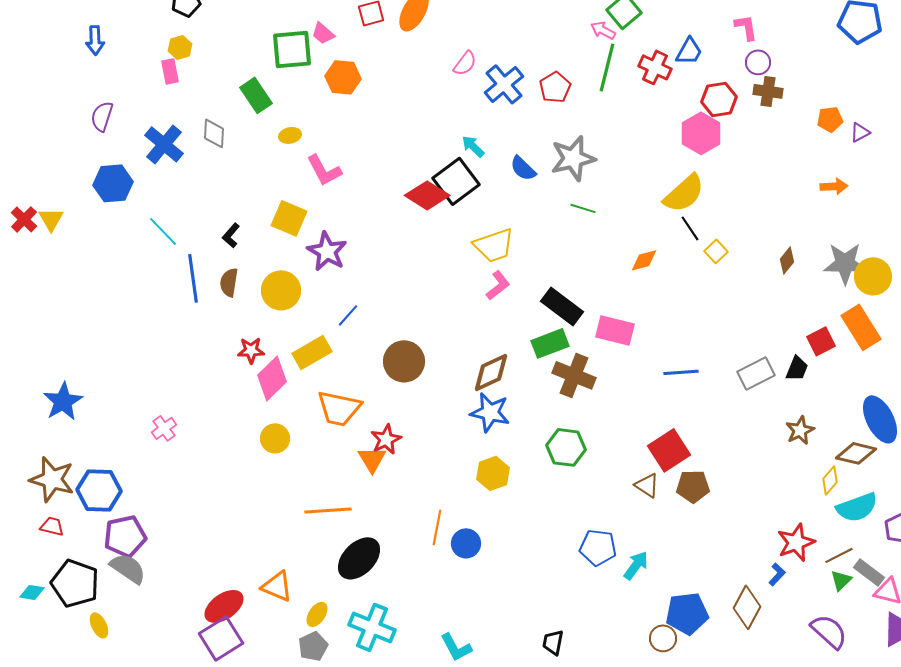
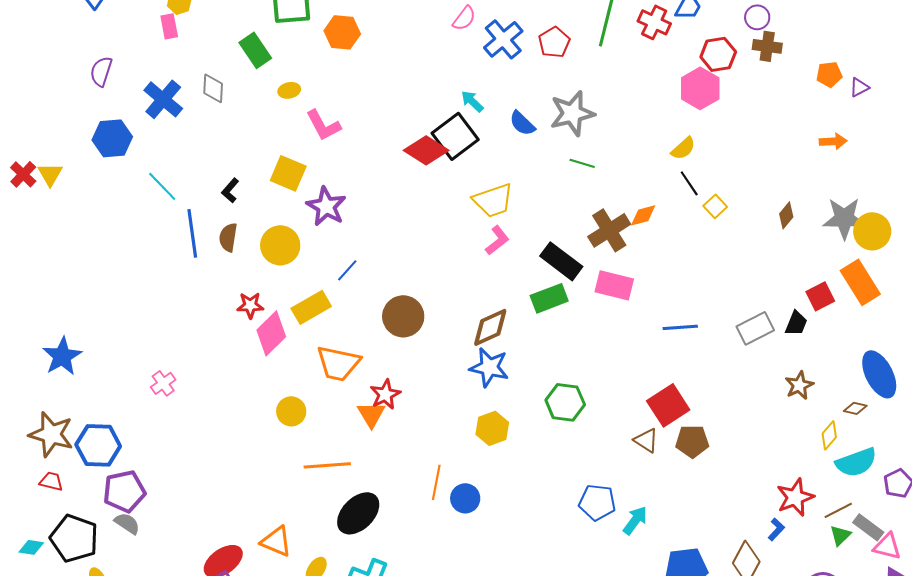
yellow semicircle: (684, 193) -> (683, 148), size x0.6
brown cross: (574, 375) -> (609, 230), moved, turned 36
yellow circle: (275, 438) -> (291, 411), moved
brown diamond: (856, 453) -> (855, 408), size x0.6
gray semicircle: (128, 568) -> (127, 523), size x0.7

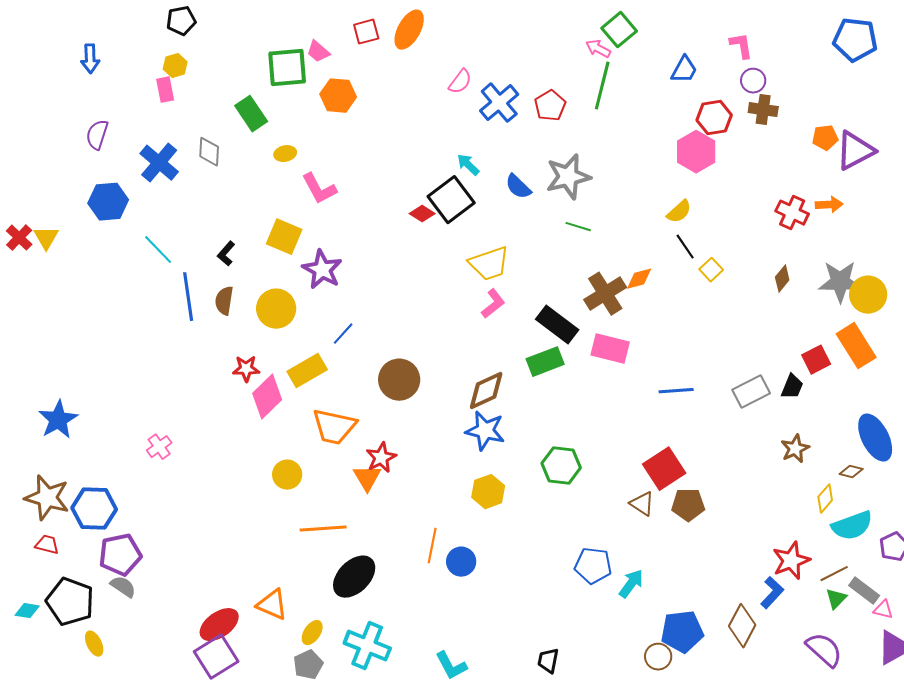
red cross: (654, 22) -> (792, 213), moved
purple triangle: (859, 87) -> (855, 151), size x2.0
red diamond: (426, 150) -> (422, 214), size x0.6
blue L-shape: (776, 529) -> (772, 593), size x1.4
pink triangle: (887, 546) -> (883, 610), size x0.7

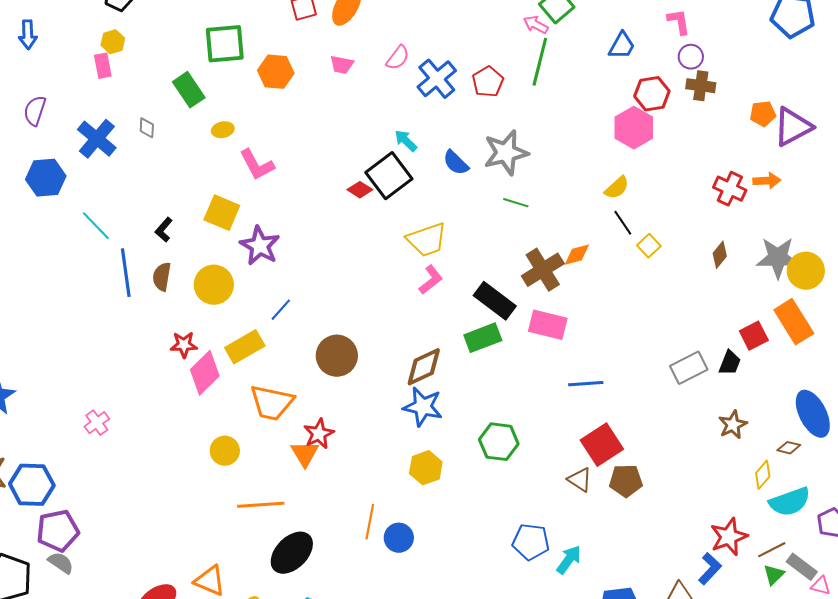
pink trapezoid: (318, 52) -> (342, 65), moved, turned -30
gray diamond: (209, 152) -> (147, 128), size x0.7
blue line: (676, 391) -> (586, 384), moved

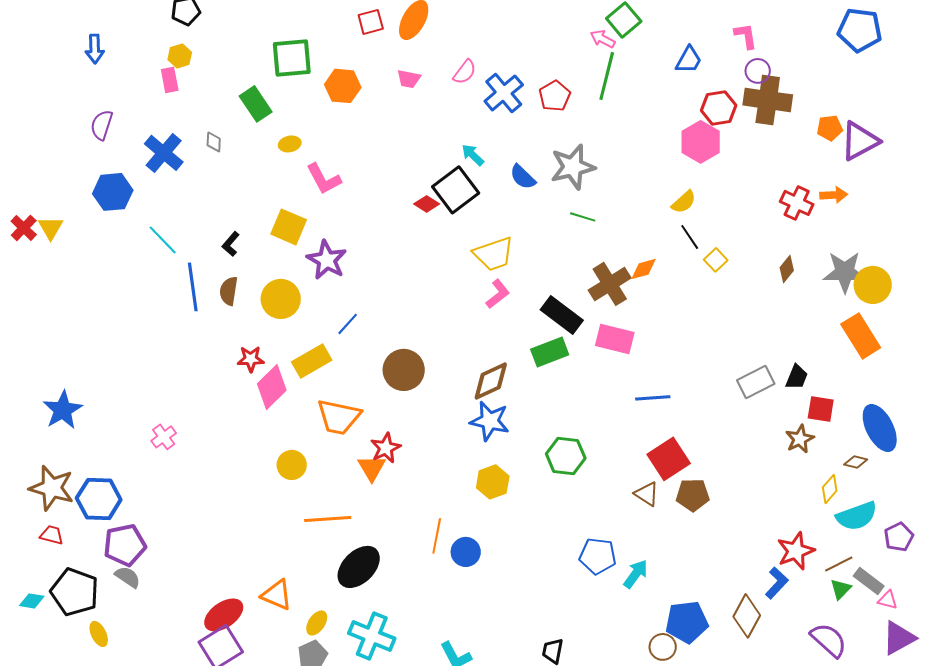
brown cross: (701, 86) -> (768, 100), size x1.6
red square: (754, 336) -> (821, 409), moved, turned 36

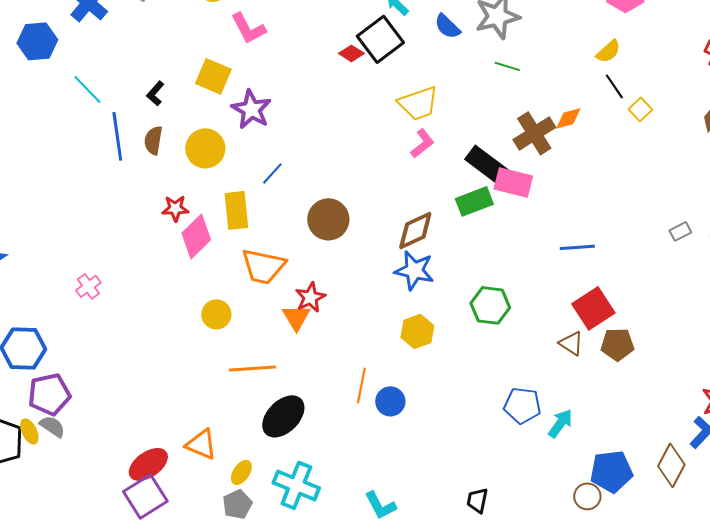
pink rectangle: (615, 339) -> (513, 182), moved
yellow rectangle: (312, 361) -> (236, 210), turned -66
gray rectangle: (756, 382) -> (680, 231), size x0.6
yellow ellipse: (99, 634) -> (29, 431), moved

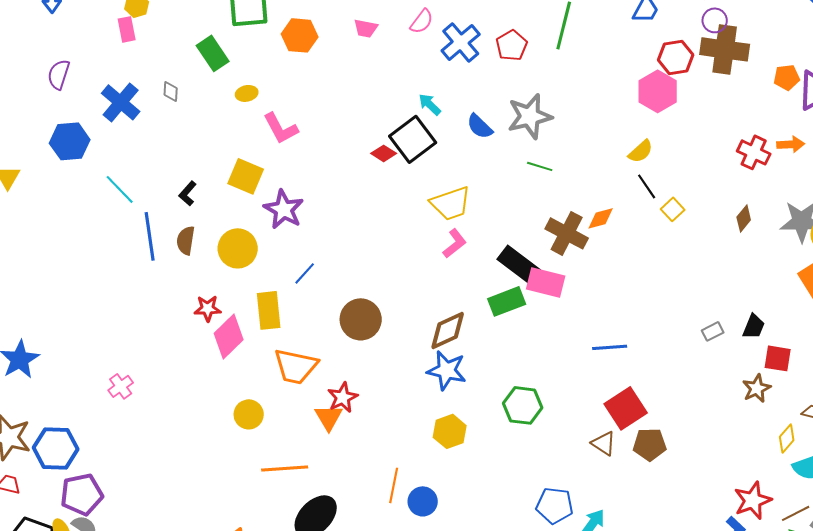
brown cross: (534, 133) -> (567, 233), turned -30

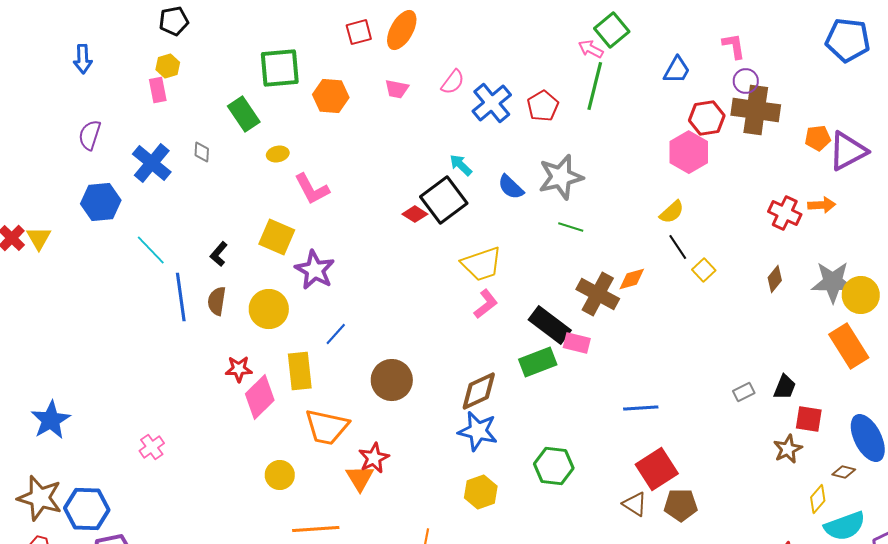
pink rectangle: (546, 282) -> (577, 343), size x0.7

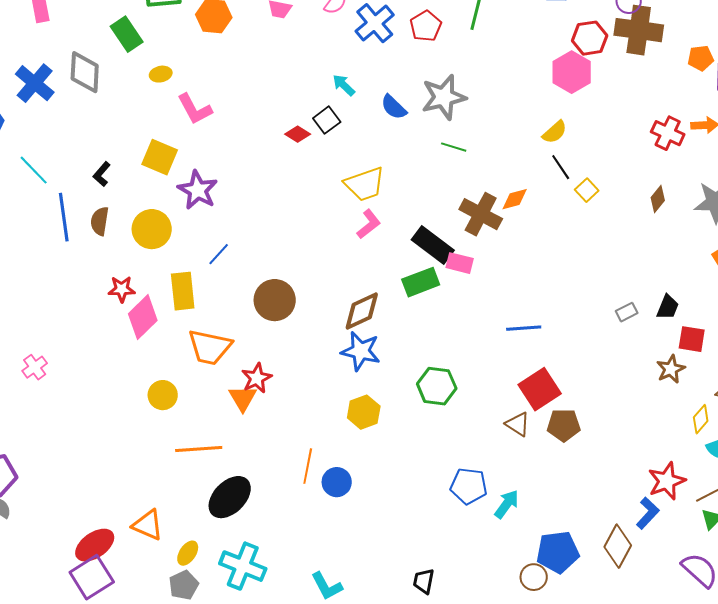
gray diamond: (202, 152) -> (85, 72), size x2.0
black square: (444, 200) -> (327, 120), size x0.6

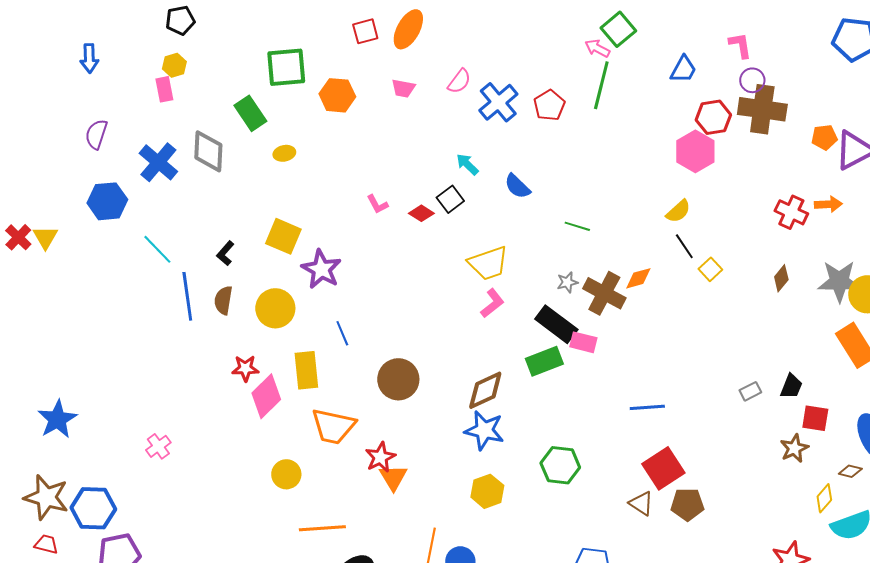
gray star: (444, 97) -> (567, 282), moved, size x0.5
pink L-shape: (195, 109) -> (377, 204), moved, size x0.6
blue line: (219, 254) -> (342, 333), turned -65
orange triangle: (243, 398) -> (393, 477), moved

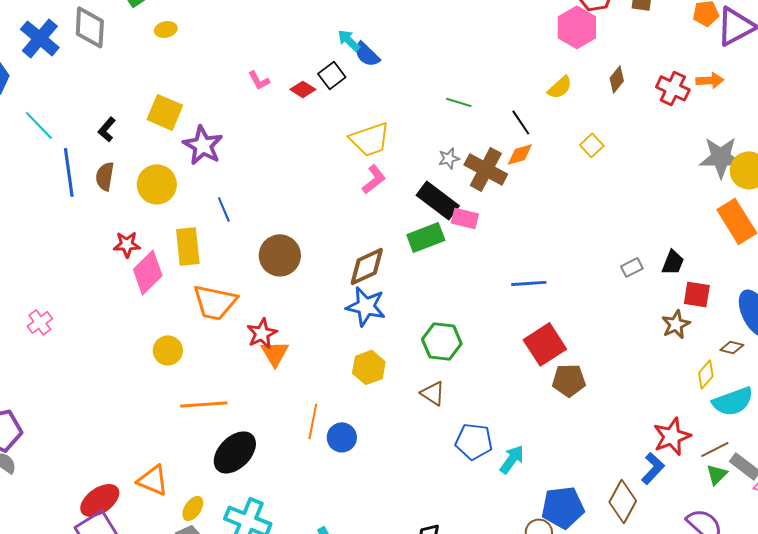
blue semicircle: (517, 186) -> (367, 54), moved
black line: (684, 246) -> (521, 122), moved
brown diamond: (781, 278) -> (617, 79), moved
brown triangle: (641, 503) -> (433, 393), moved

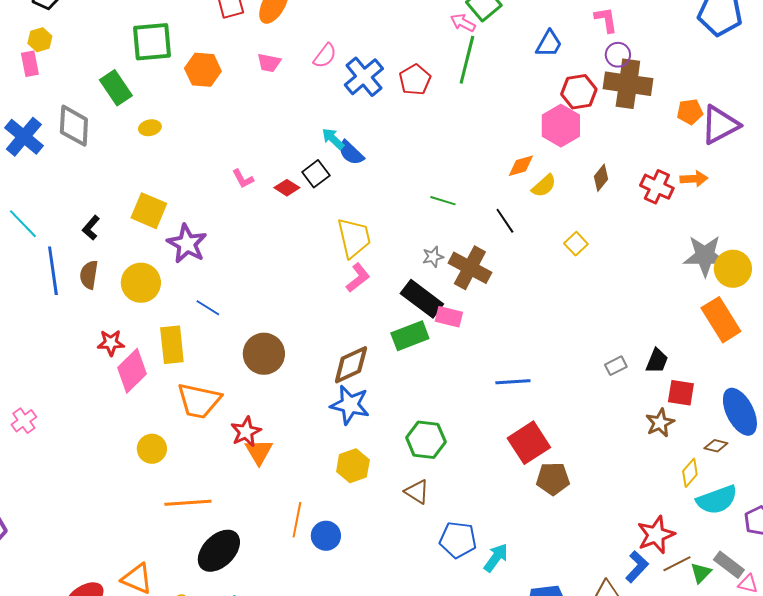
yellow trapezoid: (370, 139) -> (354, 238), turned -84
orange diamond: (520, 154) -> (521, 166), moved
blue line: (224, 209) -> (208, 308), turned -35
brown line: (715, 449) -> (677, 564), moved

